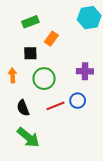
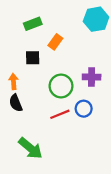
green circle: (44, 79) -> (61, 86), moved
black semicircle: (23, 108) -> (16, 103), moved

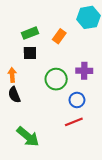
green rectangle: (33, 24) -> (30, 33), moved
orange rectangle: (55, 42) -> (59, 36), moved
red line: (60, 114) -> (74, 122), moved

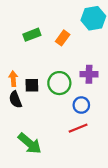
black square: (30, 53) -> (32, 85), moved

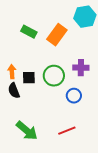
green rectangle: (32, 35) -> (29, 32), turned 49
orange rectangle: (63, 38) -> (57, 35), size x1.5
red line: (78, 128) -> (67, 131), moved

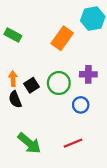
green rectangle: (29, 32) -> (13, 35), moved
black square: (29, 78) -> (31, 85), turned -32

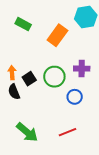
green rectangle: (13, 35) -> (23, 24), moved

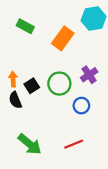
purple cross: (82, 69) -> (89, 75), turned -35

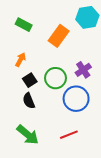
orange arrow: (13, 79) -> (21, 60), moved, turned 32
black semicircle: (15, 100) -> (29, 101), moved
blue circle: (81, 106) -> (76, 99), size x1.6

